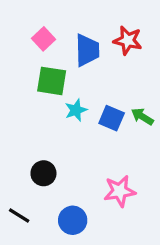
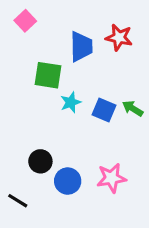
pink square: (43, 39) -> (25, 21), moved
blue circle: (73, 220) -> (68, 181), moved

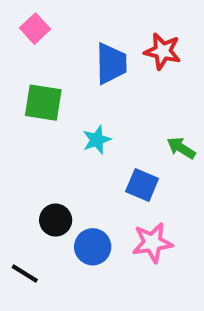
green square: (48, 75) -> (43, 103), moved
blue square: (104, 110) -> (142, 185), moved

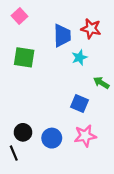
cyan star: (97, 140) -> (79, 57), moved
black circle: (56, 220) -> (23, 132), moved
black line: (25, 274) -> (14, 153), turned 35

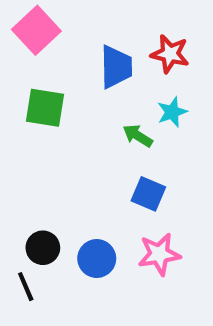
pink square: (20, 16) -> (36, 30), size x1.5
cyan star: (79, 57) -> (172, 112), moved
green arrow: (101, 83) -> (138, 136), moved

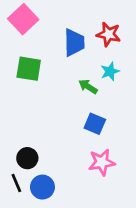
blue circle: (97, 259) -> (42, 187), moved

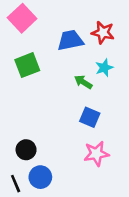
blue trapezoid: (74, 43) -> (70, 40), turned -100
green square: (29, 69) -> (27, 65), turned -30
black line: (16, 183) -> (16, 184), moved

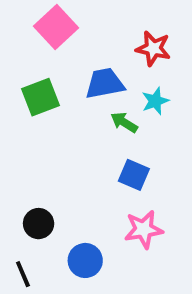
pink square: (22, 18) -> (56, 27), moved
blue trapezoid: (70, 40) -> (105, 83), moved
blue circle: (40, 177) -> (85, 260), moved

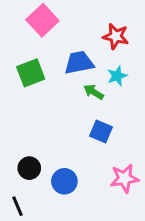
pink star: (144, 229) -> (124, 178), moved
blue circle: (85, 260) -> (64, 181), moved

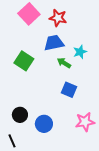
red star: (116, 36) -> (58, 18), moved
green square: (31, 73) -> (24, 61), moved, turned -36

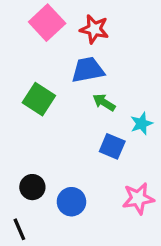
cyan star: (80, 52) -> (141, 124), moved

